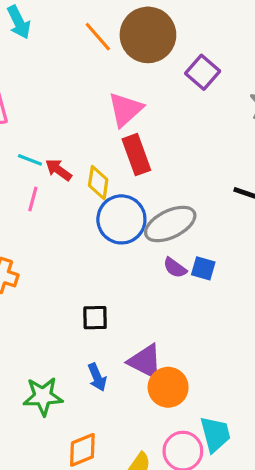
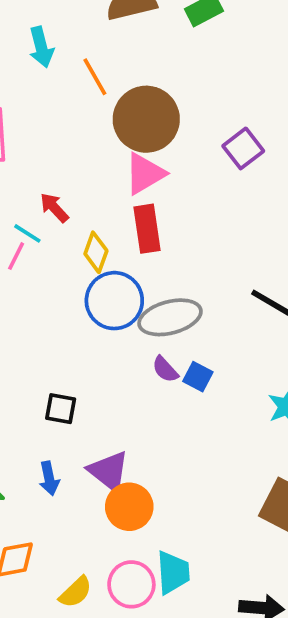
brown circle: (148, 35) -> (146, 119), moved
orange line: (98, 37) -> (95, 77), moved
cyan line: (30, 160) -> (27, 233), moved
red arrow: (58, 170) -> (54, 208), moved

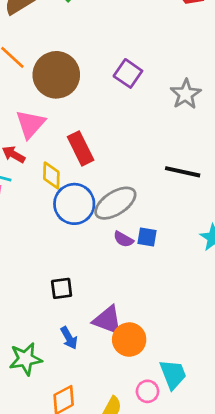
pink triangle: (145, 174) -> (30, 124), moved
pink circle: (131, 584) -> (148, 391), size x0.7

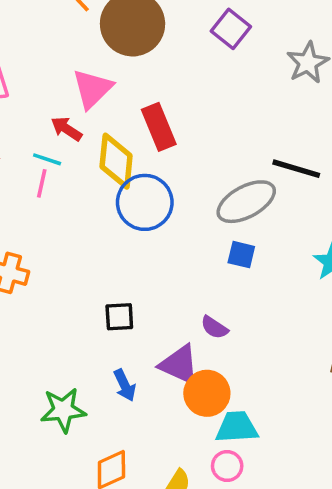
yellow diamond: (51, 175) -> (116, 161), size x1.4
gray ellipse: (115, 203) -> (246, 202), moved
purple semicircle: (123, 239) -> (214, 327), moved
cyan trapezoid: (173, 374) -> (237, 427), moved, turned -76

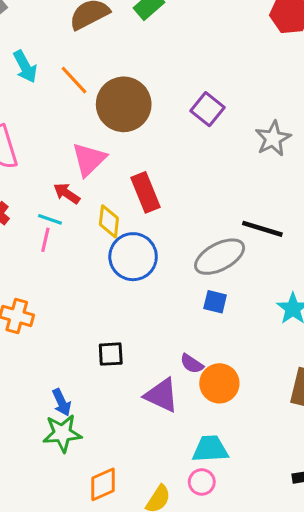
yellow diamond: (116, 161) -> (109, 221), size x0.7
blue arrow: (125, 385) -> (62, 402), moved
orange circle: (207, 393) -> (219, 383), moved

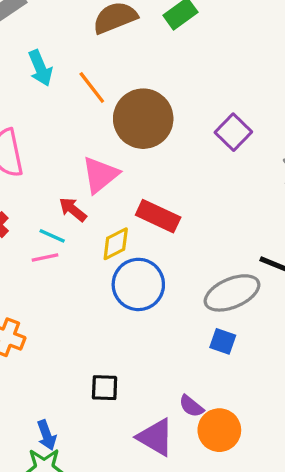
red rectangle: (145, 192) -> (158, 216), turned -48
yellow diamond: (109, 221) -> (116, 244), turned 52
pink line: (45, 240) -> (45, 258), turned 60

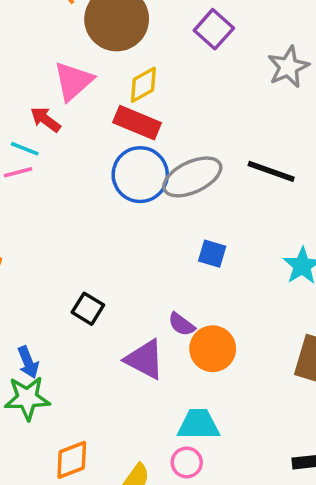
yellow diamond: (116, 244) -> (143, 85), moved
blue circle: (138, 284) -> (140, 175), moved
gray ellipse: (232, 293) -> (192, 177), moved
black square: (105, 388) -> (88, 309), turned 32

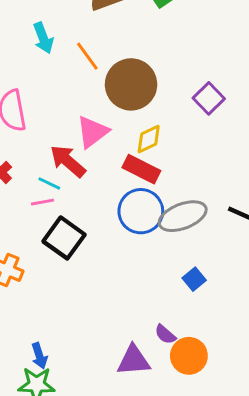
red arrow: (45, 119) -> (68, 161), size x1.5
blue square: (212, 254) -> (194, 279), turned 30
black square: (88, 309) -> (64, 238), moved, size x1.6
purple triangle: (145, 359) -> (134, 360), turned -36

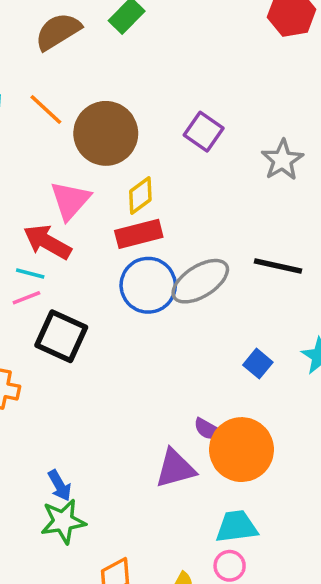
red rectangle: (141, 169) -> (139, 234), turned -30
blue square: (194, 279) -> (258, 364), moved
orange circle: (189, 356) -> (242, 450), size x1.4

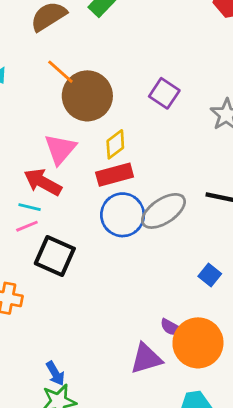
orange line: (46, 110) -> (60, 72), moved

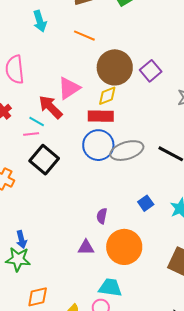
orange line: (60, 72) -> (84, 36), turned -35
brown circle: (87, 96) -> (115, 67), moved
purple semicircle: (171, 327) -> (102, 216), moved, turned 56
purple triangle: (146, 359) -> (86, 247), size x0.7

